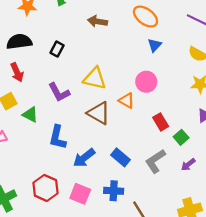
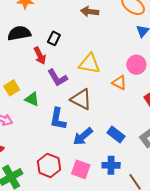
red arrow: (17, 72) -> (40, 56), moved
brown triangle: (99, 113) -> (81, 99), moved

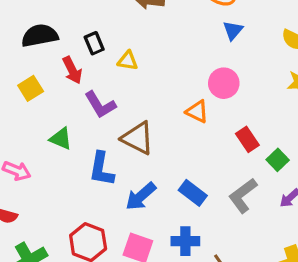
black rectangle: (54, 38) -> (94, 43), turned -48
yellow triangle: (89, 64) -> (128, 61), moved, size x0.6
yellow square: (12, 88) -> (31, 88), moved

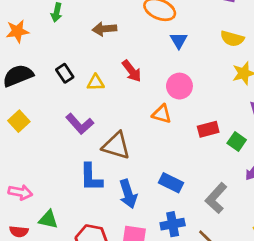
red arrow: (72, 70) -> (132, 71), moved
green triangle: (61, 139) -> (48, 219), moved
red rectangle: (247, 139) -> (208, 129), turned -60
blue arrow: (141, 196) -> (128, 194), turned -56
gray L-shape: (243, 196) -> (216, 198), moved

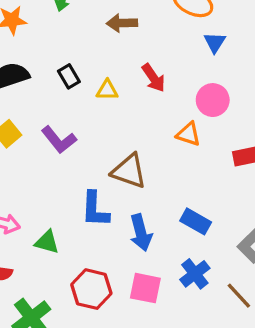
purple L-shape: (80, 124) -> (59, 140), moved
green triangle: (48, 219) -> (47, 242), moved
blue cross: (173, 224) -> (195, 274), turned -30

